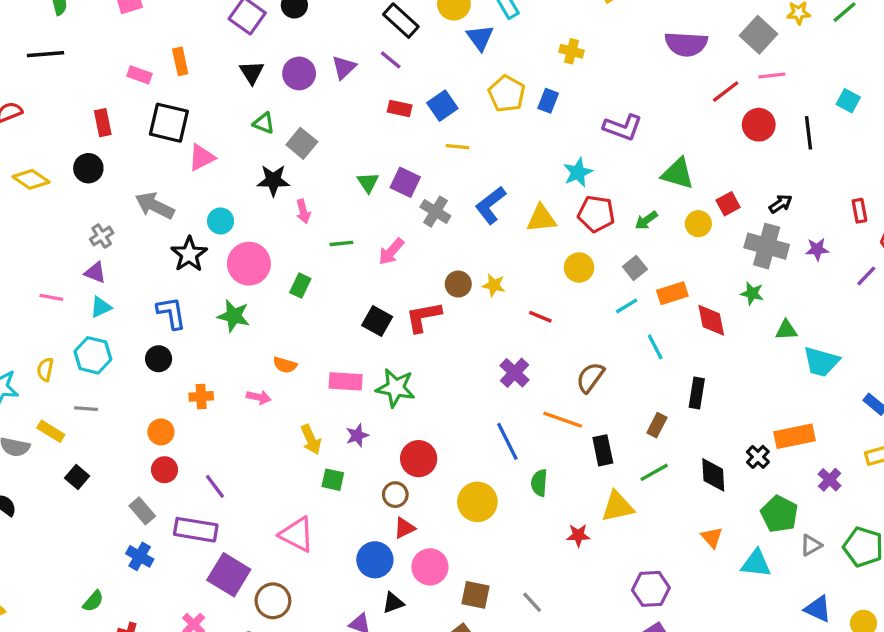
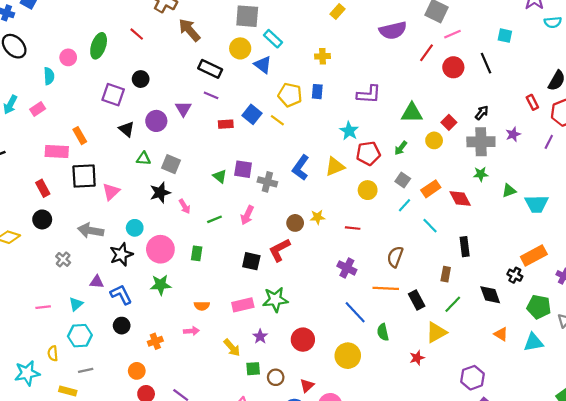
pink rectangle: (139, 75) -> (57, 152), size x1.5
yellow line: (457, 147) -> (277, 120), moved, turned 48
black star: (189, 254) -> (121, 254), turned 30
purple triangle: (95, 272) -> (97, 282), moved
brown circle: (395, 495) -> (276, 377), moved

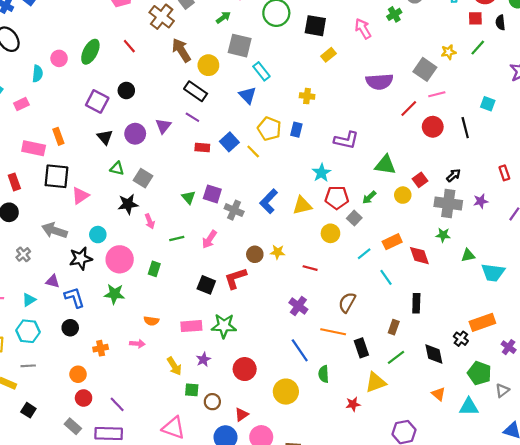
yellow circle: (240, 48) -> (208, 65), moved
gray square: (403, 180) -> (354, 218), moved

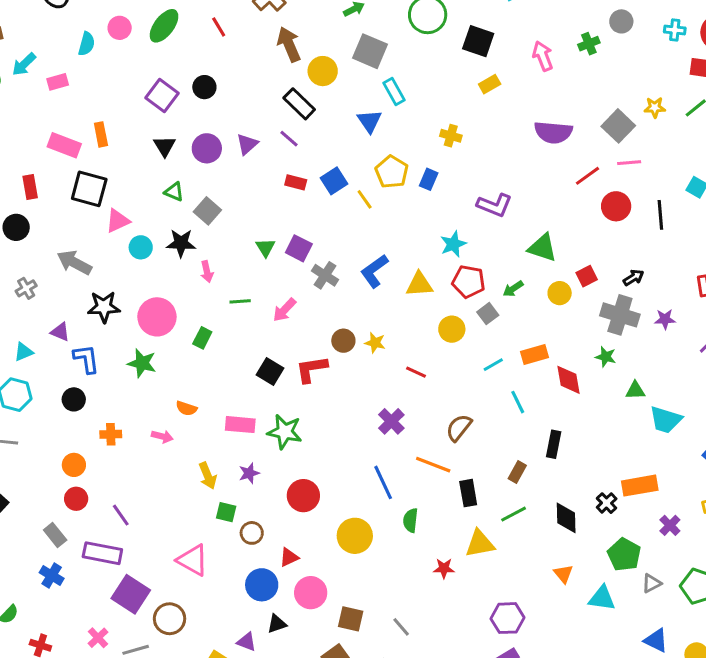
cyan circle: (98, 235) -> (141, 247), moved

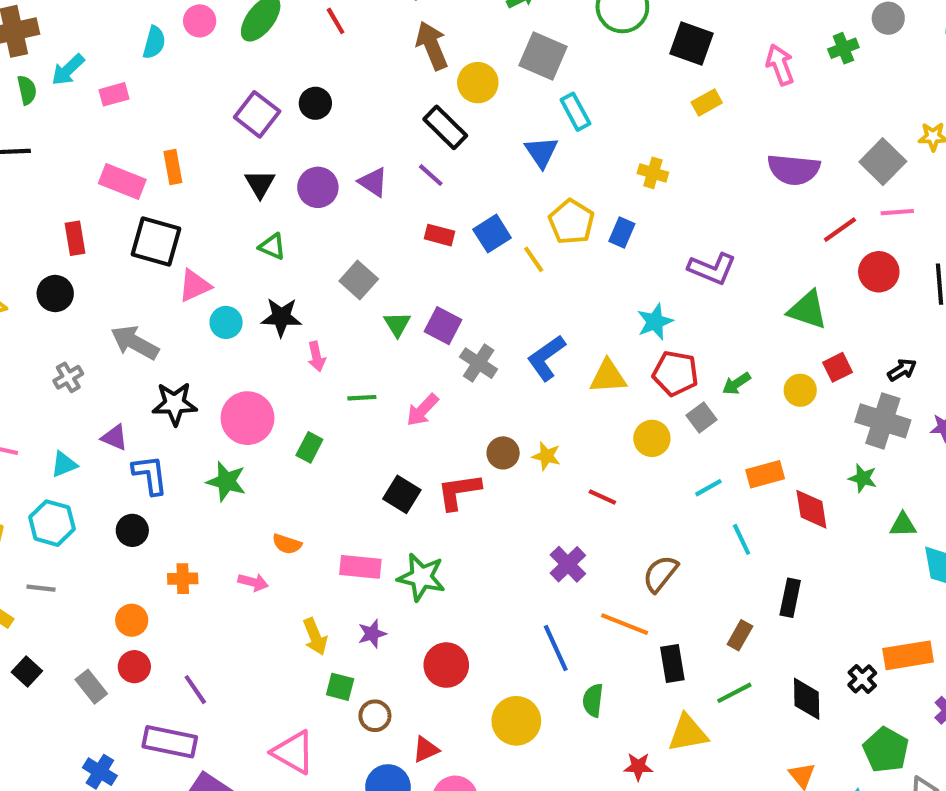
purple triangle: (247, 144) -> (373, 182), turned -45
gray square: (207, 211) -> (359, 280), moved
green triangle: (542, 248) -> (808, 310), moved
gray rectangle: (55, 535) -> (91, 687), moved

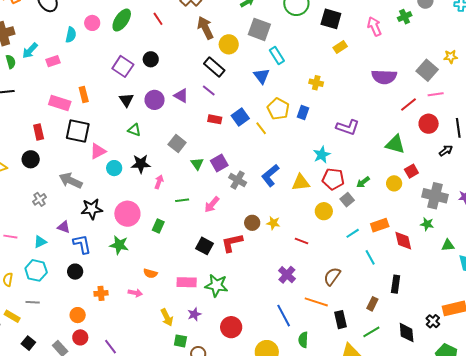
purple square: (443, 326) -> (219, 163), turned 36
pink arrow: (316, 357) -> (159, 182), turned -144
black arrow: (902, 370) -> (446, 151), moved

